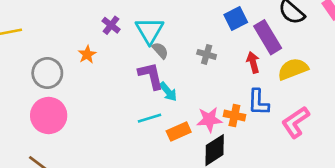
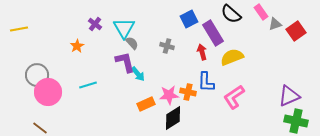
gray circle: (47, 73) -> (37, 75), moved
cyan line: (150, 118) -> (88, 85), moved

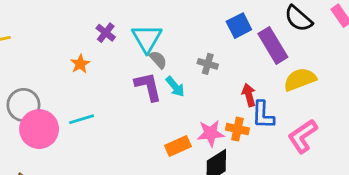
red arrow: (202, 52) -> (249, 95), moved
cyan arrow: (138, 74) -> (175, 87), moved
cyan line: (88, 85) -> (82, 119), moved

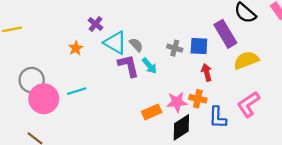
blue square: (239, 26) -> (199, 46), moved, turned 30
cyan triangle: (147, 38) -> (115, 43), moved, turned -30
blue L-shape: (263, 115) -> (218, 117), moved

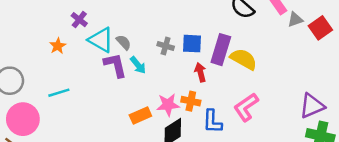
purple rectangle: (225, 34) -> (221, 50), moved, turned 48
yellow semicircle: (246, 60) -> (244, 59), turned 50
pink circle: (44, 99) -> (23, 119), moved

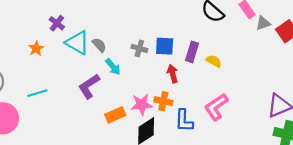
purple rectangle: (221, 50) -> (192, 52), size x0.7
yellow semicircle: (244, 59) -> (214, 61), size x0.6
purple L-shape: (115, 65) -> (89, 86), moved, turned -110

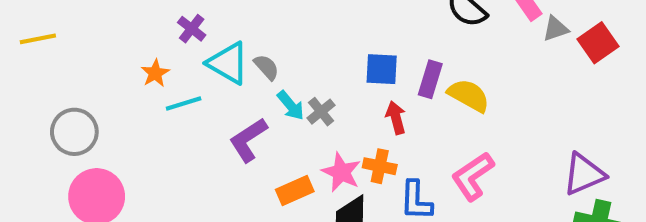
gray cross: (139, 48) -> (321, 112), moved, turned 35
yellow semicircle: (214, 61) -> (469, 95), size x1.5
cyan line: (37, 93) -> (184, 103), moved
pink star: (142, 105) -> (341, 172), turned 30

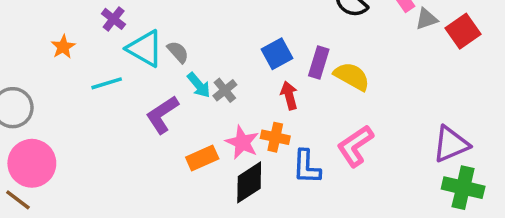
blue square: (382, 69) -> (277, 54), turned -32
orange star: (155, 73) -> (63, 47), moved

